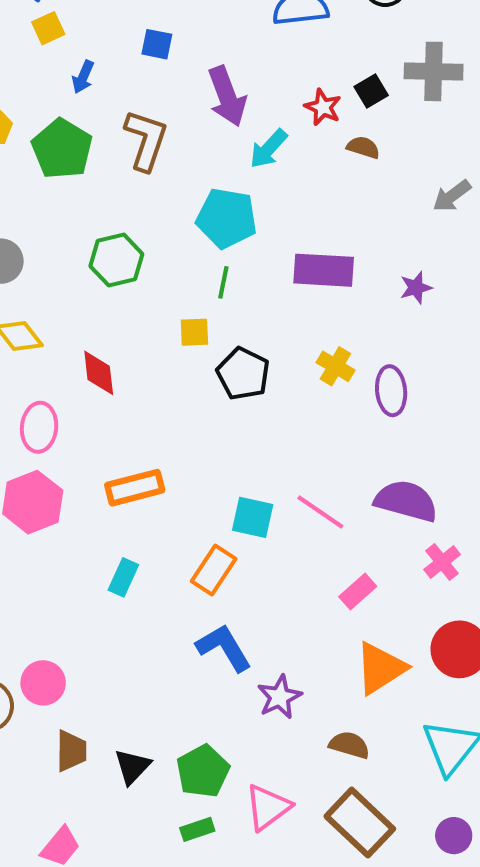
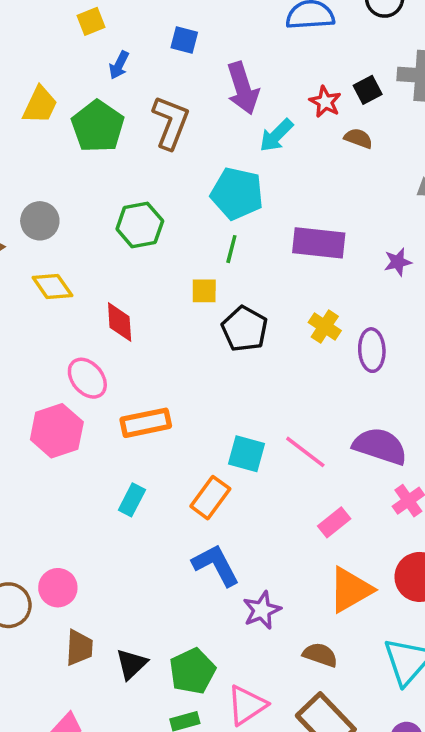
pink ellipse: (39, 427) -> (87, 378), moved, turned -48

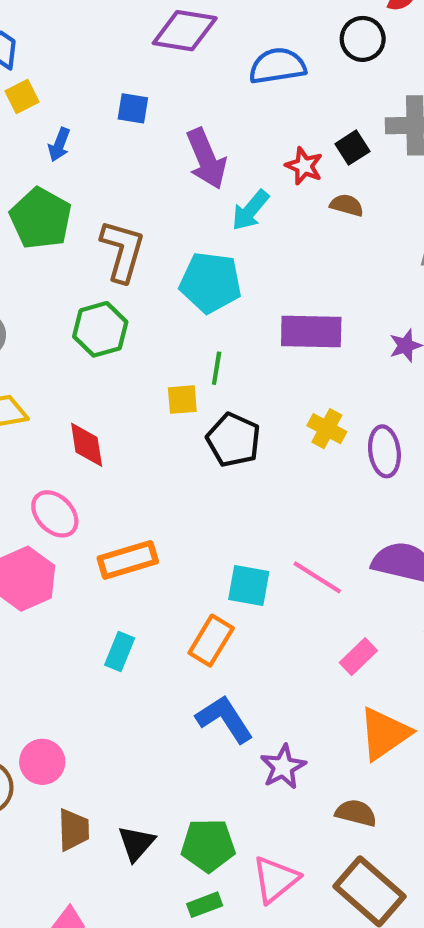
brown L-shape: (171, 122) -> (122, 251), moved
green line: (231, 249) -> (217, 368), moved
green pentagon: (192, 671) -> (208, 845), turned 30

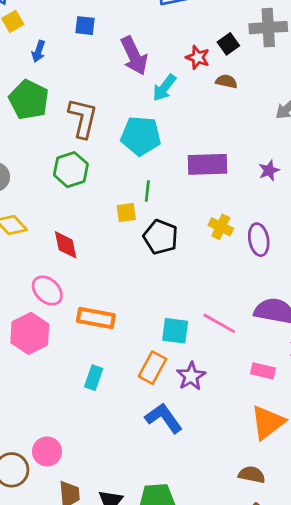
orange rectangle: (128, 560) -> (96, 318), turned 30
pink rectangle: (358, 657) -> (263, 371), moved, turned 60
purple star: (283, 767) -> (191, 376), moved

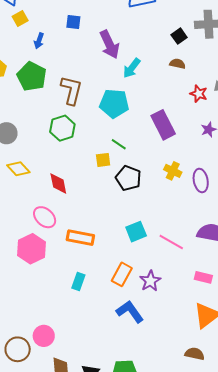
red star: (198, 57) -> (199, 94), moved
purple rectangle: (207, 164) -> (163, 125), turned 64
green line: (147, 191) -> (119, 144), turned -63
cyan square: (175, 331) -> (136, 232), moved, turned -30

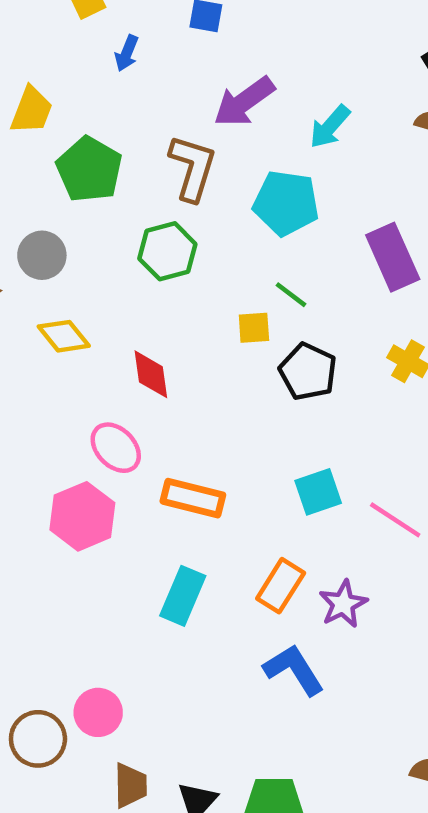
purple arrow: (109, 44) -> (244, 102), moved, turned 76
green pentagon: (32, 76) -> (89, 169), moved
cyan rectangle: (78, 282) -> (183, 596), size x1.4

